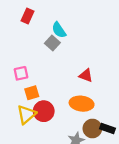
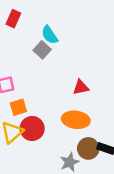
red triangle: (86, 75) -> (81, 87), turned -32

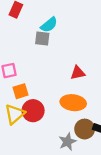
cyan semicircle: (50, 35) -> (49, 25), turned -96
gray square: (42, 50) -> (42, 38), turned -35

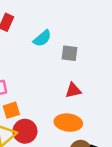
gray square: (42, 38) -> (70, 53), moved

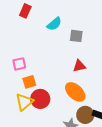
orange ellipse: (68, 123) -> (75, 92), turned 35

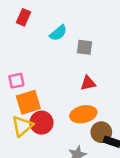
orange square: (29, 82) -> (28, 102), size x1.5
orange ellipse: (75, 92) -> (83, 114), turned -55
brown circle: (85, 115) -> (101, 132), moved

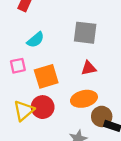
cyan semicircle: (58, 33) -> (36, 40), moved
gray square: (85, 47) -> (85, 33), size x1.5
orange square: (28, 102) -> (46, 76), moved

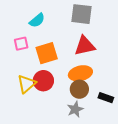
red triangle: (89, 68) -> (85, 46), size x1.5
brown circle: (102, 116) -> (79, 89), moved

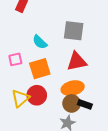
cyan semicircle: (37, 20) -> (40, 42), moved, turned 84
black rectangle: (106, 98) -> (85, 104), moved

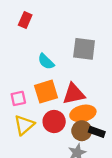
pink square: (15, 59) -> (18, 98), moved
red triangle: (77, 61) -> (74, 94), moved
red circle: (37, 95) -> (54, 122), moved

